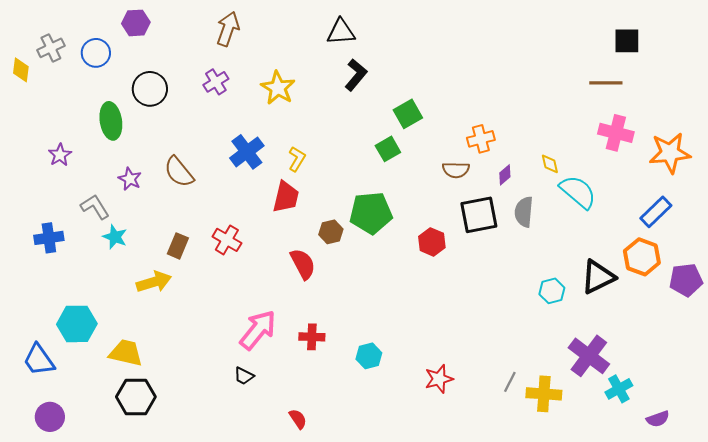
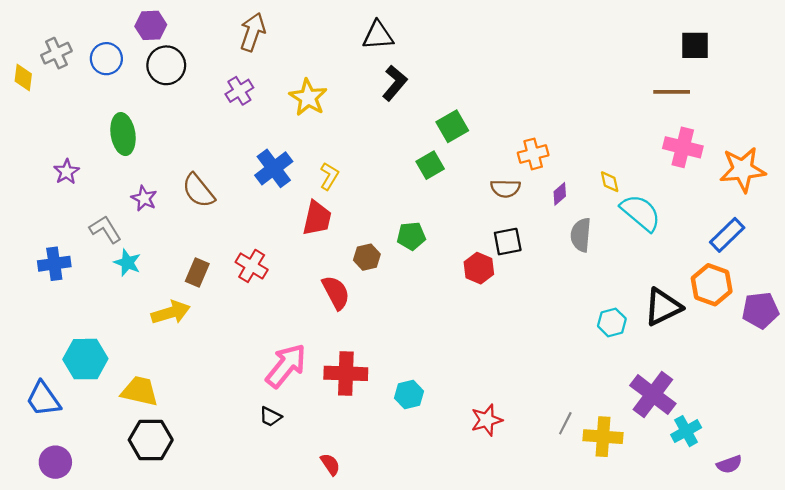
black circle: (150, 89) -> (166, 65), moved
green pentagon: (371, 213) -> (411, 236), size x0.6
black square: (479, 215) -> (508, 242), moved, size x0.7
red cross: (312, 337) -> (346, 373), size x1.5

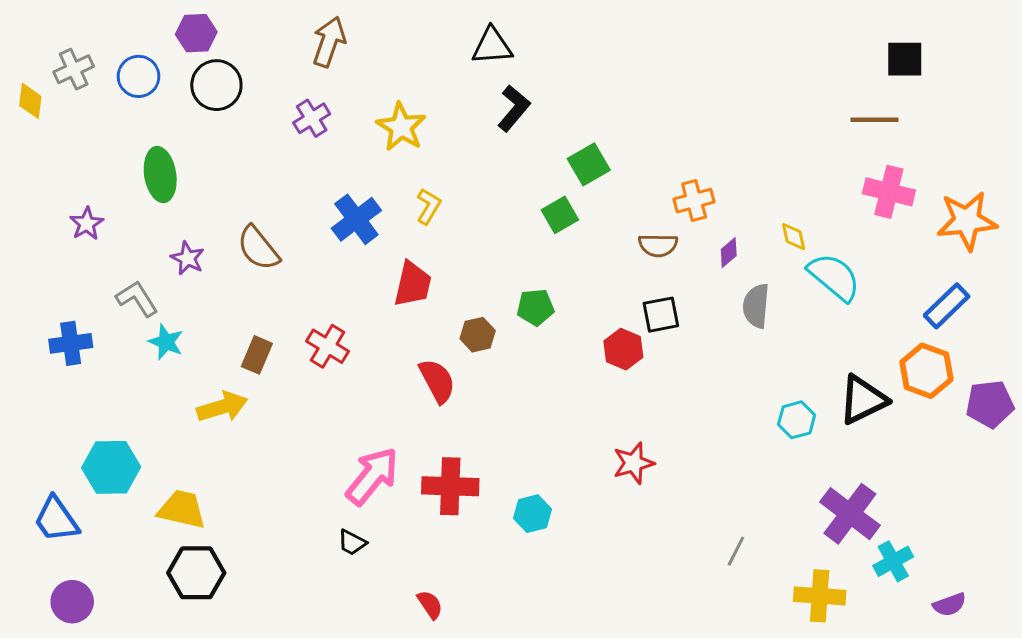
yellow L-shape: (329, 176) -> (429, 206), moved
red star: (487, 420) -> (633, 463), moved
yellow cross: (603, 437) -> (820, 596), moved

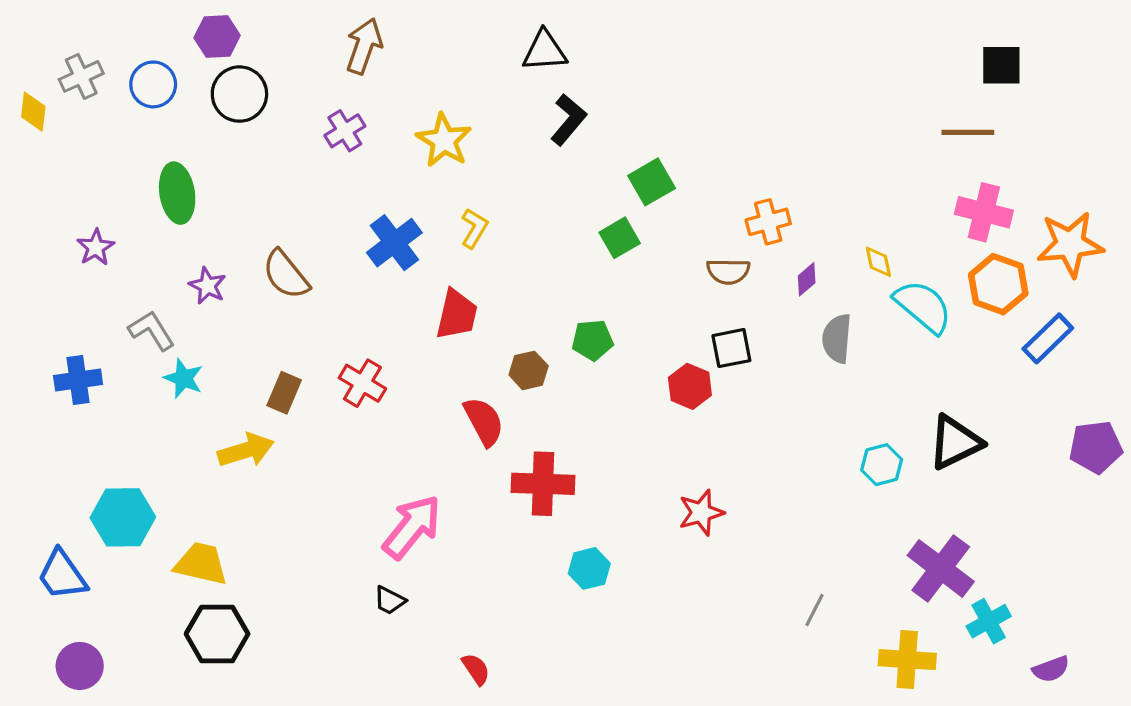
orange hexagon: (926, 371) -> (998, 284), moved
red cross: (450, 486) -> (543, 484), moved

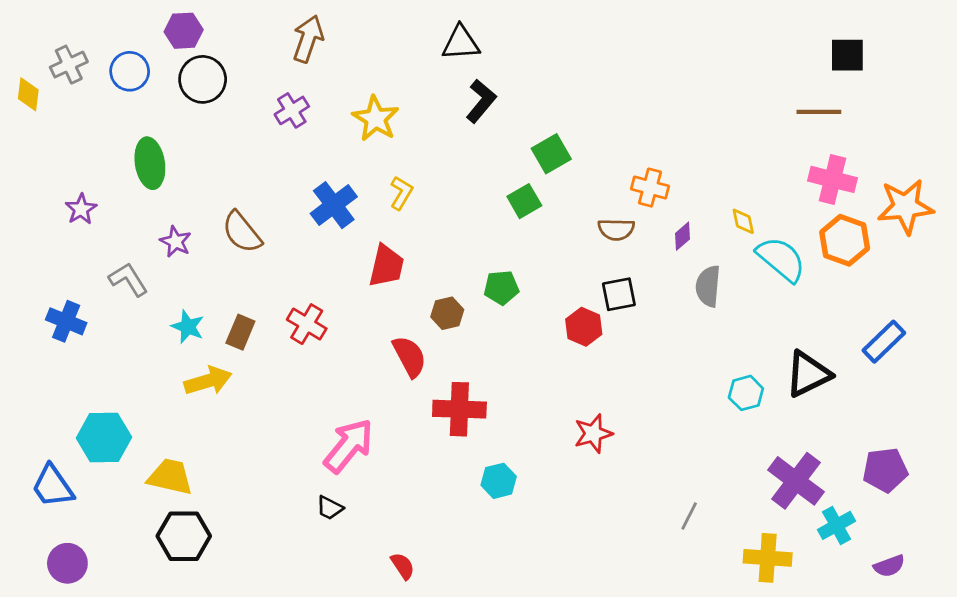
orange cross: (768, 222) -> (650, 188), turned 30
blue rectangle: (1048, 338) -> (884, 342), moved
cyan star: (184, 378) -> (188, 327), moved
blue cross: (78, 380) -> (66, 321), turned 30
purple pentagon: (1096, 447) -> (885, 470), moved

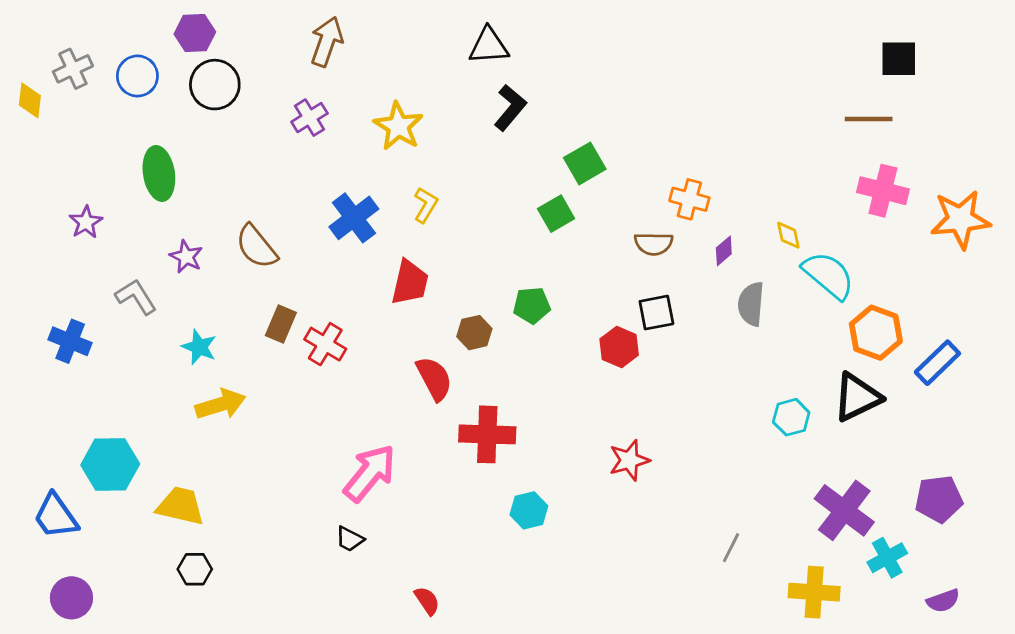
orange hexagon: (845, 240) -> (876, 333), moved
brown rectangle: (240, 332) -> (281, 324), moved
black hexagon: (184, 536) -> (195, 569), size x0.6

